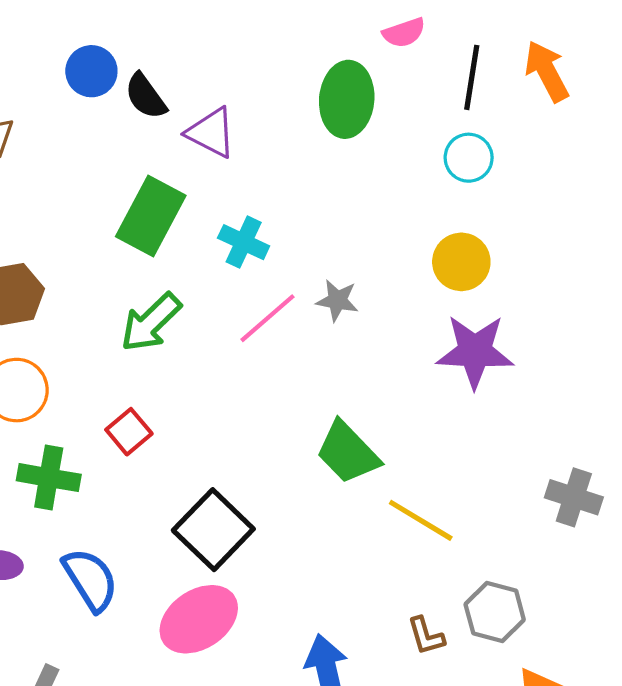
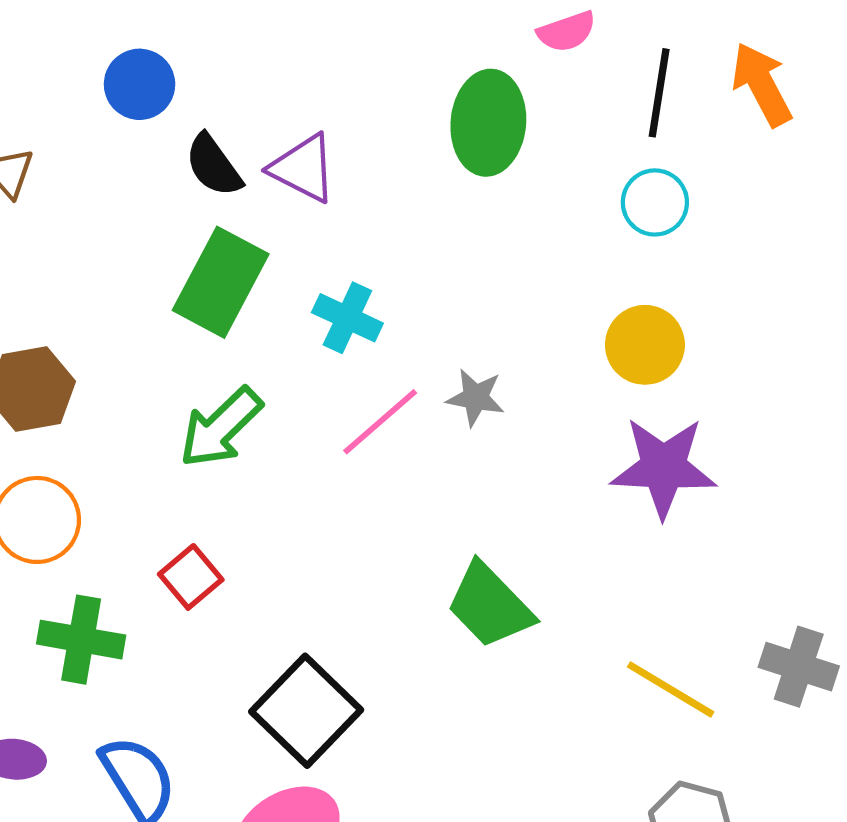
black semicircle: (146, 96) -> (214, 165), moved
yellow line: (421, 520) -> (671, 689), moved

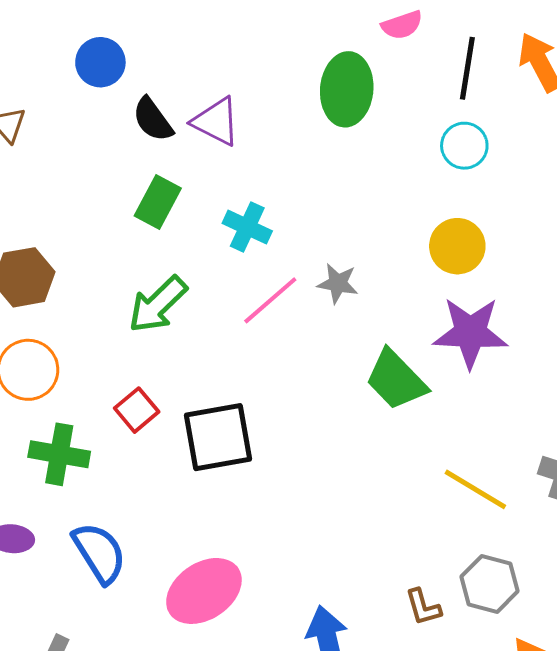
green rectangle: (221, 282) -> (158, 202), size x0.7
green trapezoid: (490, 605) -> (396, 380), moved
black square: (306, 711) -> (218, 437), moved, turned 36

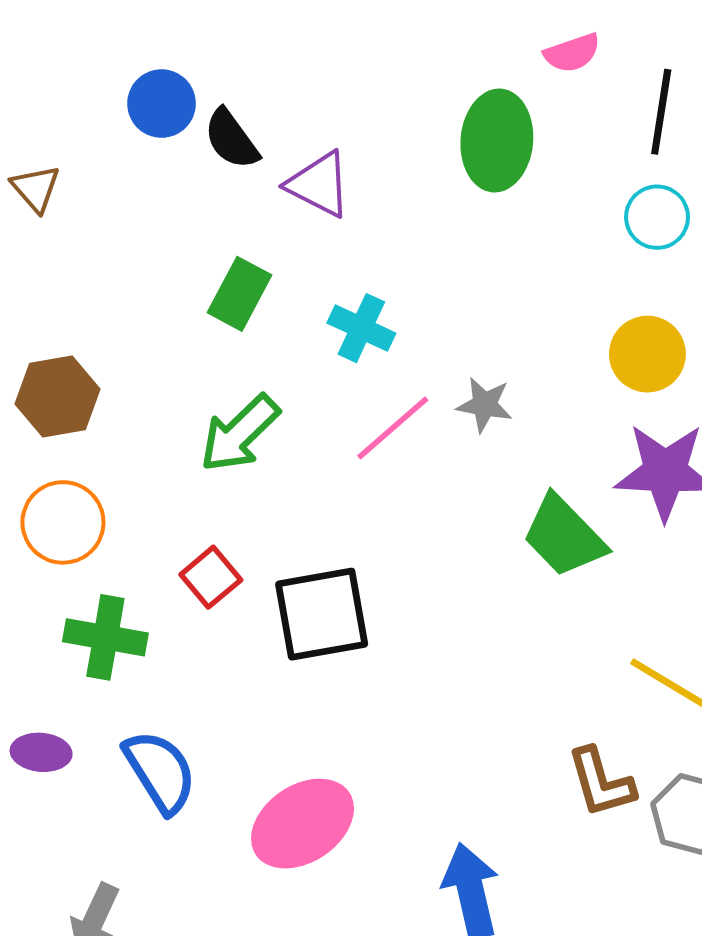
black semicircle: (153, 120) -> (231, 139), moved
brown L-shape: (423, 607) -> (601, 782), moved, size x1.4

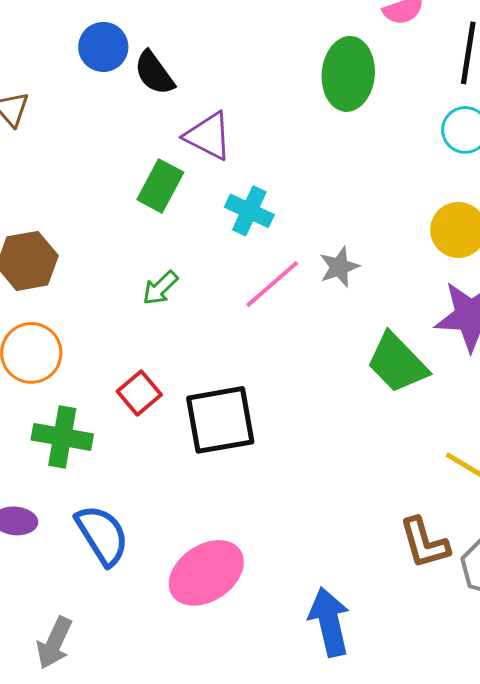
purple triangle: (319, 184) -> (208, 136), moved
gray star: (485, 405) -> (339, 267), turned -30
green arrow: (240, 433) -> (160, 288), size x0.6

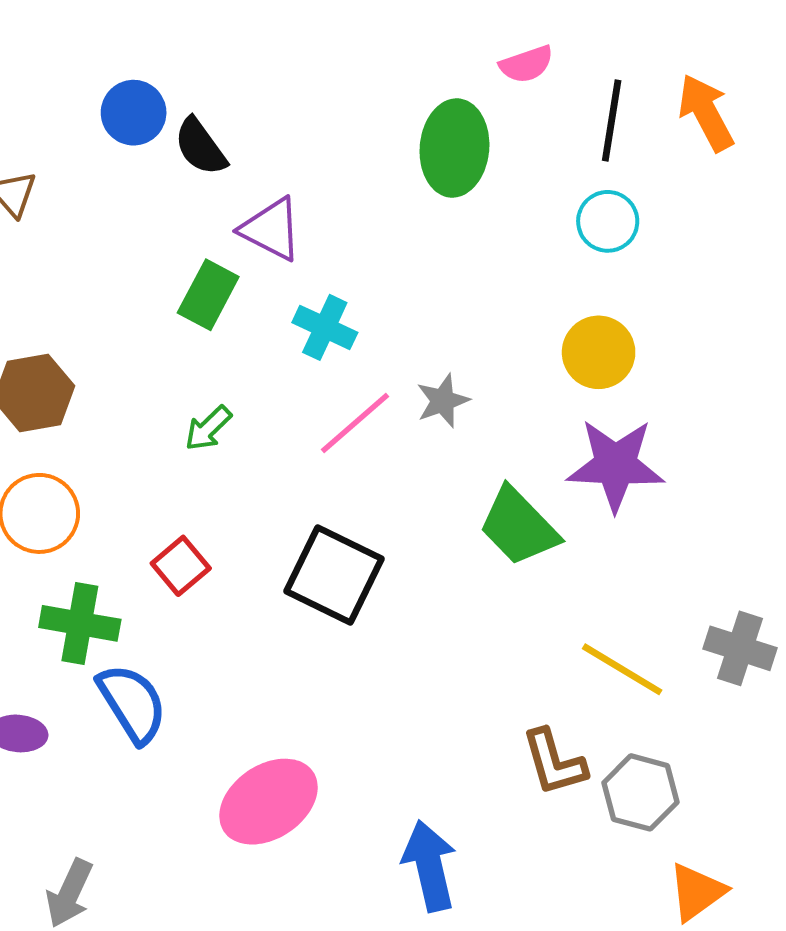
black square: (220, 420) -> (334, 575), moved, turned 36
blue semicircle: (102, 535) -> (132, 703), moved

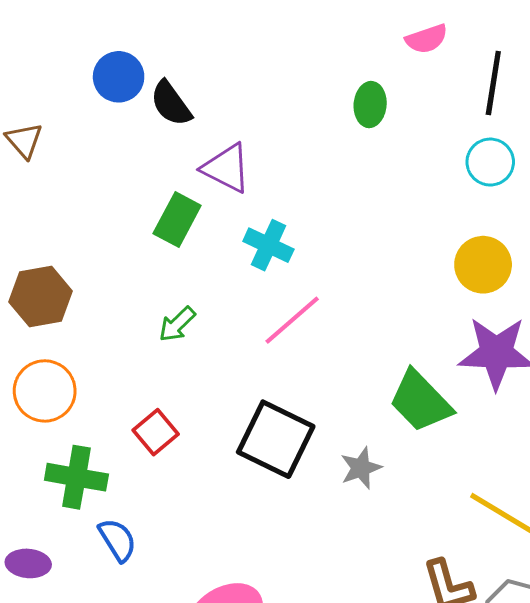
green ellipse: (454, 148) -> (370, 105), size x0.6
gray star: (443, 401) -> (361, 468), moved
blue semicircle: (132, 703) -> (118, 540), size x0.7

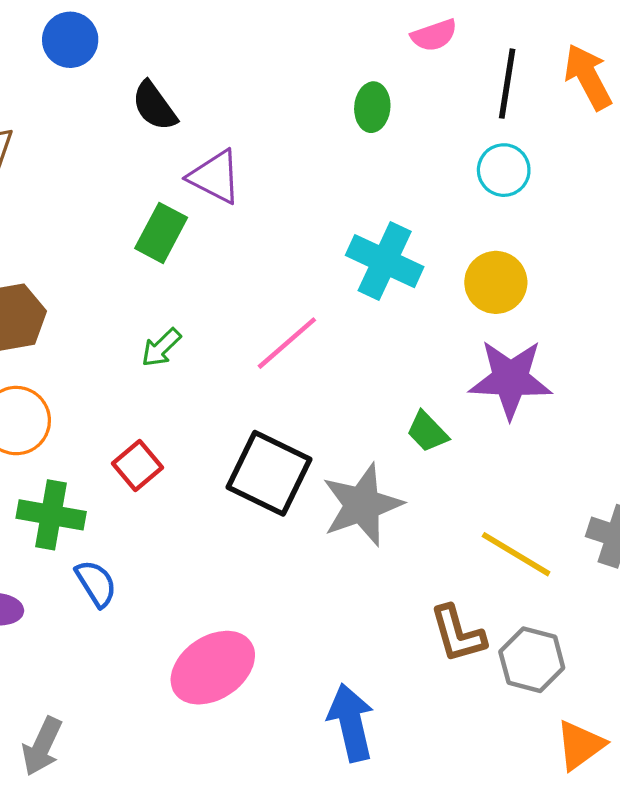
blue circle: (119, 77) -> (70, 40), moved
cyan cross: (268, 245) -> (385, 261), moved, size x1.4
green trapezoid: (420, 401) -> (427, 432), size x0.6
gray star: (361, 468) -> (362, 505), size x1.8

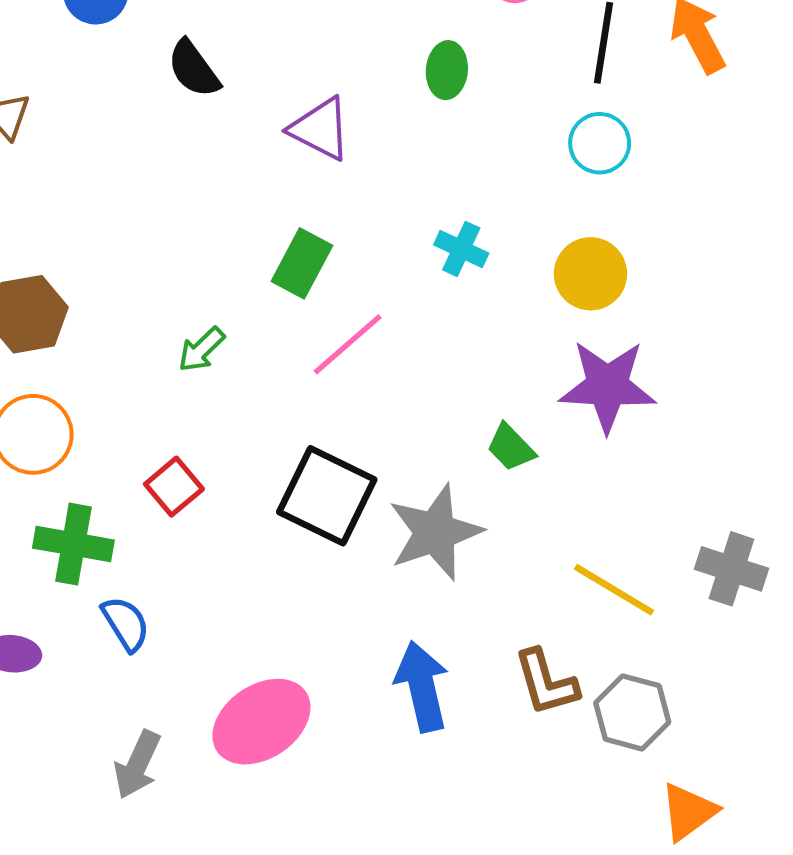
purple triangle: (215, 177) -> (320, 129), moved
green rectangle: (161, 233) -> (302, 263), moved
cyan cross: (385, 261) -> (461, 249), size x0.6
blue arrow: (351, 723) -> (422, 686), moved
gray arrow: (42, 746) -> (137, 765), moved

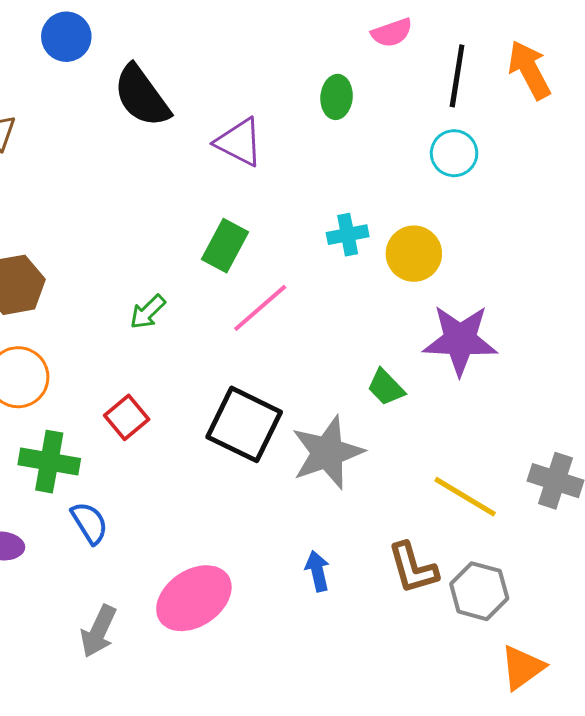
black semicircle: (194, 69) -> (142, 96), size x1.4
cyan cross: (461, 249) -> (348, 235), turned -36
yellow circle: (590, 274) -> (414, 254), moved
blue arrow: (422, 686) -> (317, 571), size x0.6

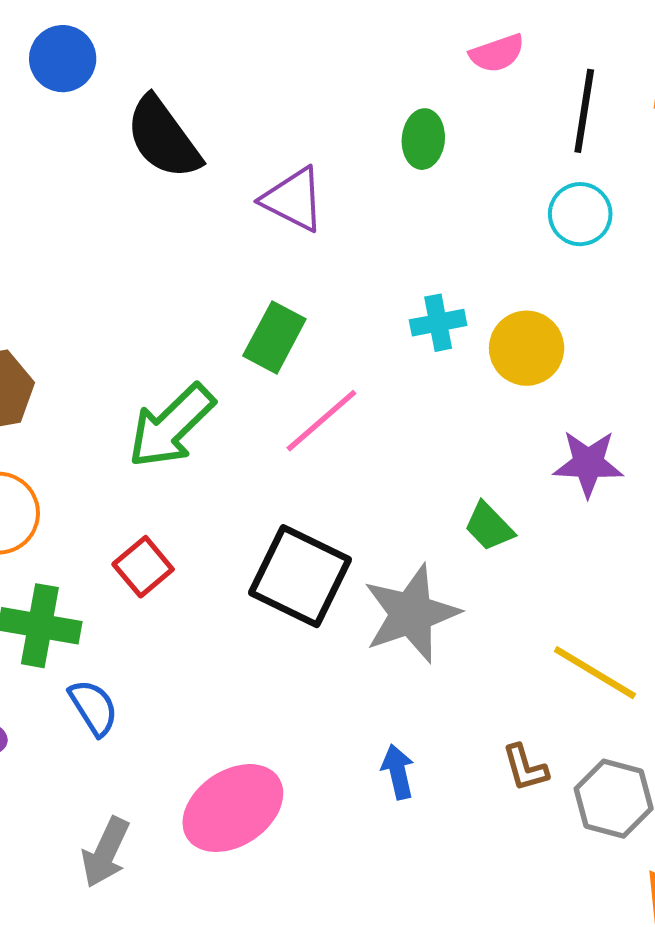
green arrow: (148, 312) -> (171, 426), size x1.8
purple star: (460, 340) -> (588, 463), size x0.7
brown L-shape: (413, 568) -> (525, 768), size x0.7

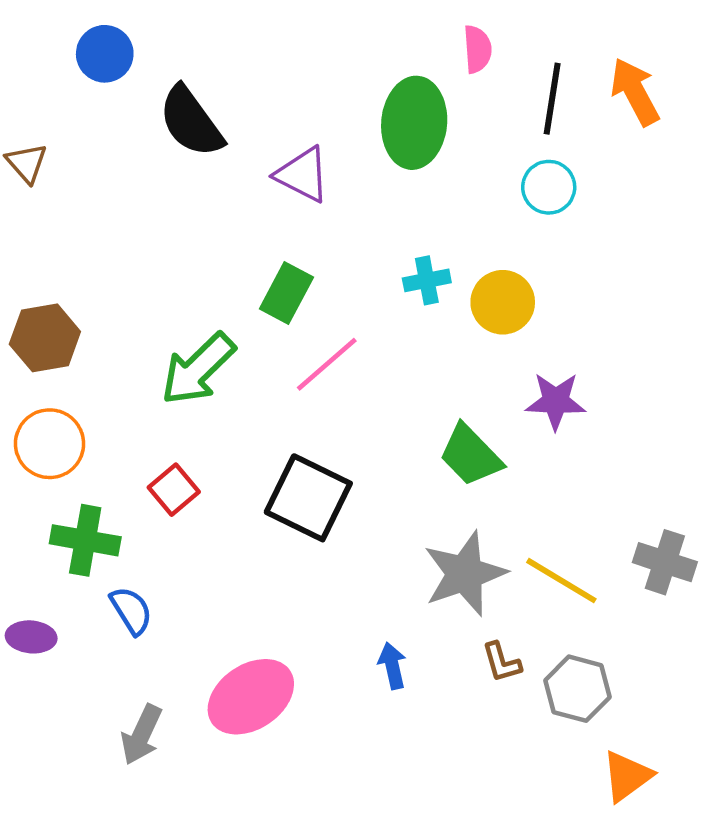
pink semicircle: (497, 53) -> (477, 49), turned -75
green ellipse: (423, 139) -> (414, 123), size x1.8
green trapezoid: (489, 526) -> (471, 455), size x1.5
gray star: (411, 614) -> (465, 574), moved

